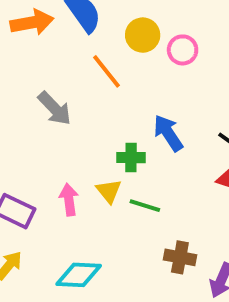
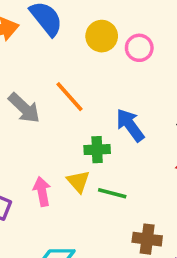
orange line: (106, 71) -> (70, 97), moved

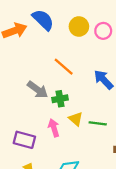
gray arrow: (24, 108) -> (38, 90), moved
green cross: (97, 150) -> (60, 99), moved

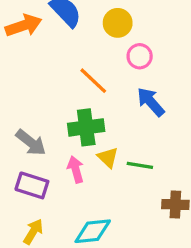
pink circle: (103, 31) -> (140, 56), moved
gray arrow: (38, 90) -> (31, 142), moved
green cross: (60, 99) -> (86, 127), size x1.5

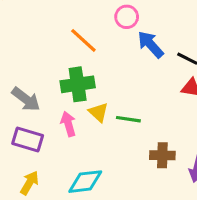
blue arrow: (151, 102) -> (151, 44), moved

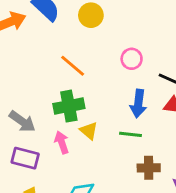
pink circle: (127, 17) -> (132, 59), moved
blue arrow: (151, 44) -> (138, 104), moved, turned -128
green line: (128, 119) -> (131, 134), moved

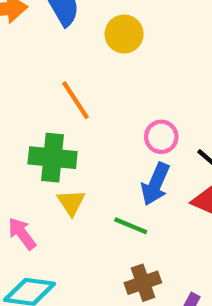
pink circle: (132, 59) -> (161, 137), moved
pink arrow: (62, 142) -> (22, 234), moved, turned -35
brown cross: (149, 168) -> (143, 283), turned -35

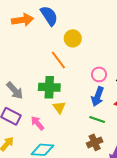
yellow circle: (124, 34) -> (73, 38), moved
green line: (131, 226) -> (97, 120), moved

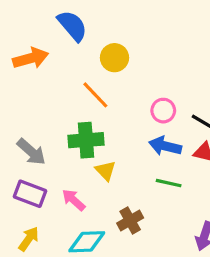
orange arrow: (22, 20) -> (31, 58), moved
blue arrow: (98, 96) -> (165, 146), turned 90
brown cross: (95, 142) -> (130, 220), moved

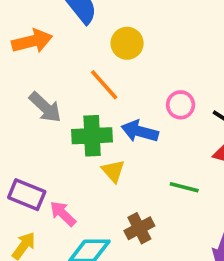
blue arrow: (165, 146) -> (140, 131), moved
gray arrow: (31, 152) -> (45, 107), moved
pink arrow: (74, 200) -> (63, 214), moved

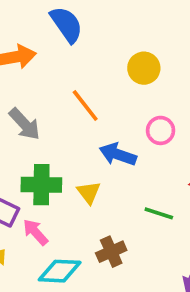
yellow circle: (127, 43) -> (144, 68), moved
green cross: (92, 136) -> (41, 185), moved

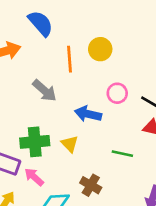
orange line: (85, 105) -> (69, 59), moved, turned 40
gray arrow: (25, 124) -> (45, 91), moved
brown cross: (111, 252) -> (91, 185), turned -30

